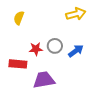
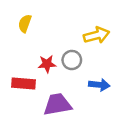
yellow arrow: (76, 14) -> (97, 35), moved
blue arrow: (76, 51) -> (99, 85), moved, turned 42

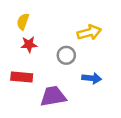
red star: (47, 64) -> (29, 44), moved

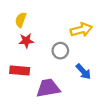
blue arrow: (92, 78) -> (83, 72), turned 42

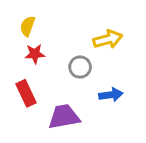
red rectangle: (20, 70) -> (26, 93), turned 60
blue arrow: (83, 72) -> (111, 95), turned -56

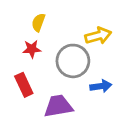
yellow semicircle: (27, 26) -> (38, 22), moved
gray circle: (80, 67) -> (73, 61), size x1.6

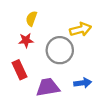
blue arrow: (101, 86) -> (83, 83), moved

